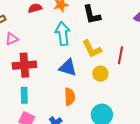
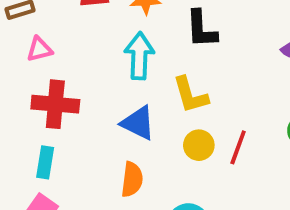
red line: (120, 55) -> (238, 147), moved

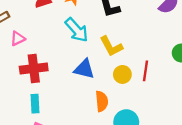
cyan arrow: (139, 56) -> (77, 30), turned 148
orange semicircle: (132, 179) -> (102, 101), moved

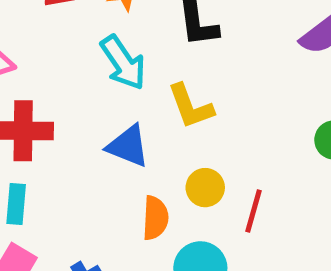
red line: (145, 71) -> (253, 211), moved
yellow circle: (122, 74) -> (205, 188), moved

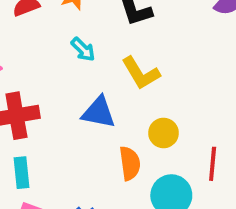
cyan arrow: (123, 63) -> (83, 49), size x0.6
red line: (253, 211) -> (213, 164), moved

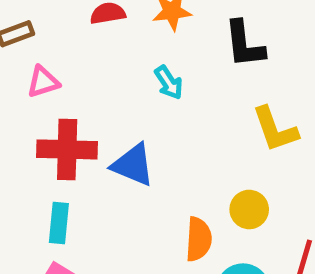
yellow L-shape: (141, 73) -> (275, 129), moved
blue triangle: (99, 112) -> (133, 165), moved

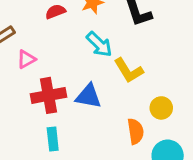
cyan arrow: (169, 83) -> (99, 44), size x1.4
yellow L-shape: (275, 129) -> (129, 70), moved

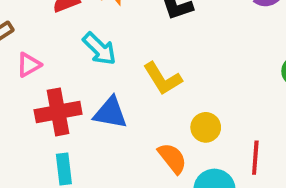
cyan arrow: (99, 44) -> (99, 49), moved
orange semicircle: (136, 131) -> (172, 158), turned -30

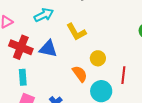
cyan arrow: (99, 49) -> (44, 15), turned -72
red cross: (58, 112) -> (21, 47), turned 30

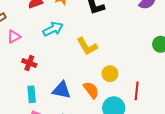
red cross: (21, 47) -> (29, 63), size x0.6
blue triangle: (48, 49) -> (62, 90), moved

